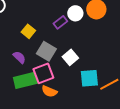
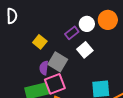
purple semicircle: (19, 57) -> (44, 68), moved, turned -128
white square: (70, 57) -> (85, 50), moved

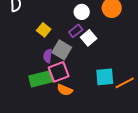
white circle: (87, 24) -> (82, 12), moved
purple rectangle: (72, 33) -> (76, 31), moved

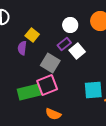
yellow square: (44, 30) -> (32, 35), moved
purple semicircle: (48, 56) -> (22, 48), moved
orange semicircle: (65, 90) -> (53, 114), moved

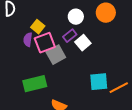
gray square: (50, 63) -> (56, 55), turned 30
pink square: (47, 85) -> (45, 43), moved

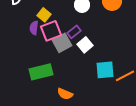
purple rectangle: (70, 36) -> (74, 32), moved
white square: (83, 43) -> (85, 45), moved

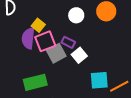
purple semicircle: (34, 28) -> (28, 38), size x1.5
purple rectangle: (74, 32) -> (68, 42), turned 64

